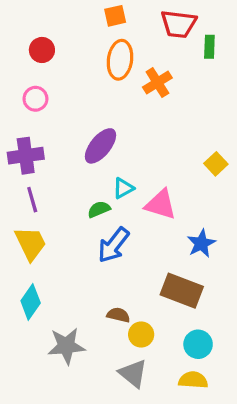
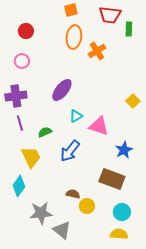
green semicircle: (99, 209) -> (45, 132), moved
yellow trapezoid: (31, 243) -> (31, 157), moved
gray triangle: (133, 374) -> (62, 230), moved

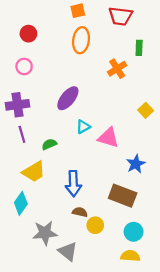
green rectangle: (129, 29) -> (139, 48), moved
orange cross: (97, 51) -> (117, 69), moved
blue arrow: (70, 151) -> (73, 184), moved, turned -40
yellow trapezoid: (31, 157) -> (34, 172), turned 85

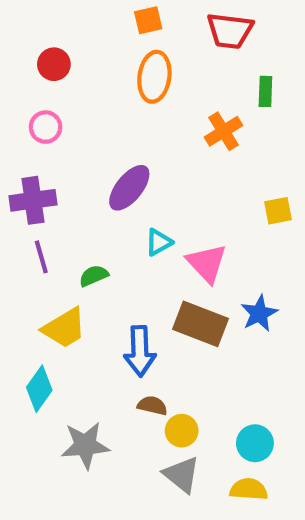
yellow square: (146, 110) -> (278, 211), turned 32
pink triangle: (108, 138) -> (207, 263), turned 30
brown rectangle: (123, 196) -> (200, 324), moved
gray triangle: (68, 251) -> (182, 475), moved

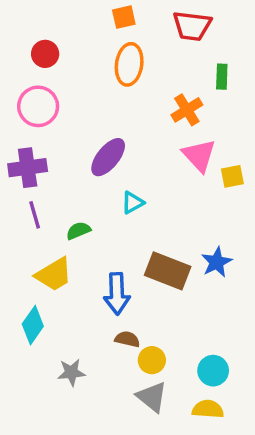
pink circle: (46, 127) -> (38, 106), size x1.5
pink triangle: (207, 263) -> (199, 155), moved
gray star: (85, 445) -> (71, 372), size x0.7

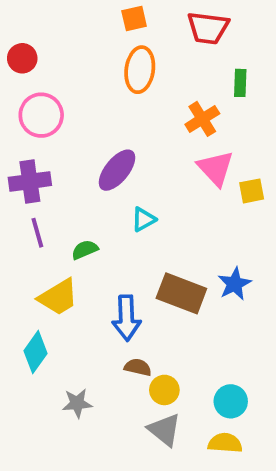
red circle: (45, 54) -> (22, 58), moved

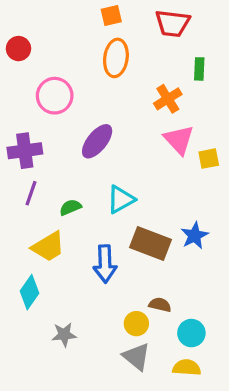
pink circle: (41, 115) -> (55, 96), moved
cyan triangle: (144, 219) -> (121, 199), moved, size x1.4
purple line: (37, 233) -> (31, 193), turned 35
brown semicircle: (138, 367) -> (160, 305), moved

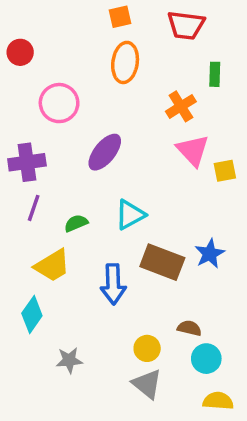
brown semicircle: (160, 305) -> (189, 328), moved
yellow semicircle: (187, 368) -> (218, 401), moved

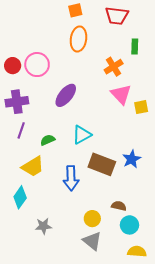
red circle: (20, 52) -> (13, 66), moved

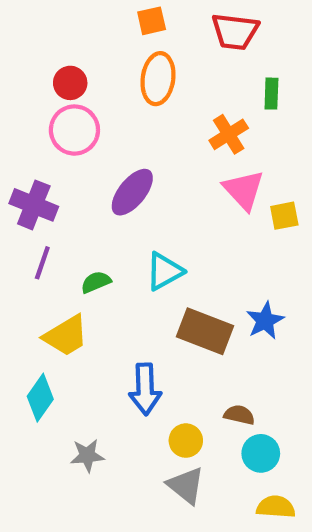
red circle: (13, 66) -> (70, 83), moved
purple cross: (17, 102) -> (34, 205), turned 30
blue arrow: (71, 178) -> (145, 389), moved

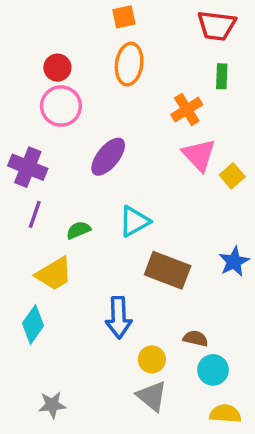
red trapezoid: (235, 32) -> (216, 26), moved
yellow square: (284, 216) -> (232, 176), turned -30
blue star: (265, 321) -> (234, 262), moved
gray star: (87, 456) -> (52, 405), moved

